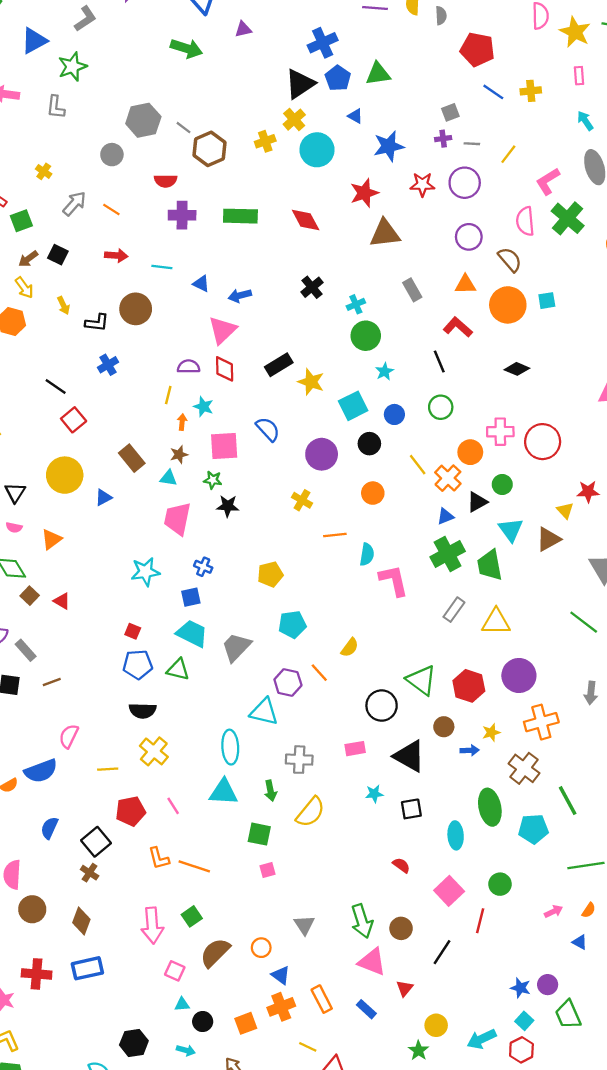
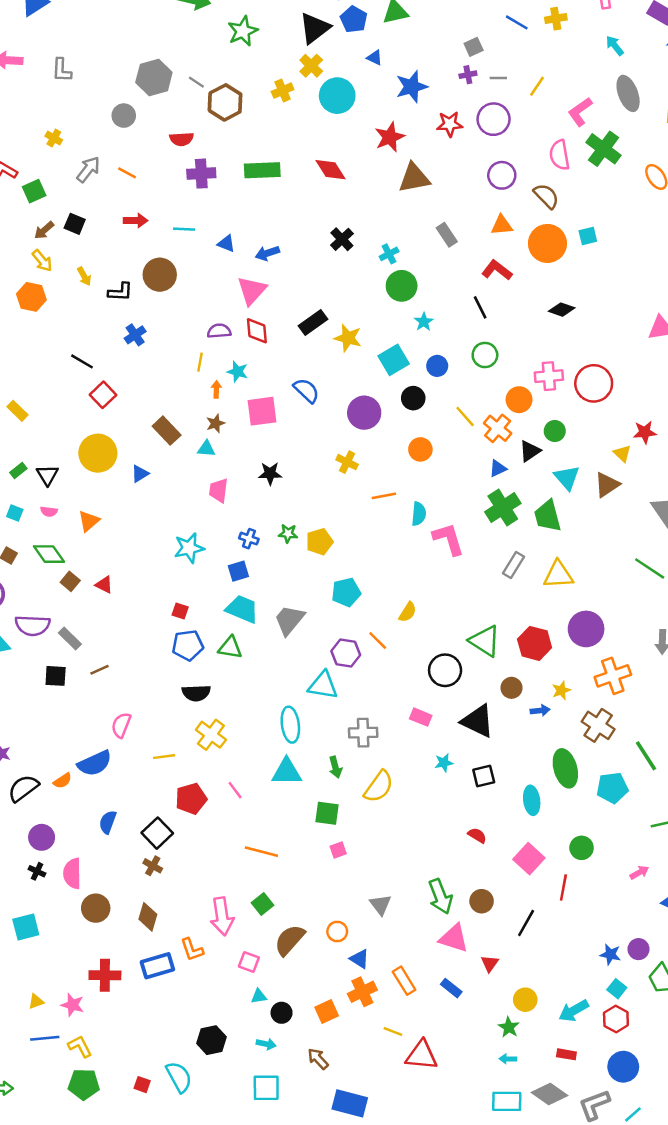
green star: (72, 67) -> (243, 31), moved
green star: (213, 480) -> (288, 534), moved
pink trapezoid: (177, 519) -> (219, 490), size x0.7
pink rectangle: (355, 749) -> (421, 717), turned 36
orange L-shape: (159, 858) -> (192, 950), moved

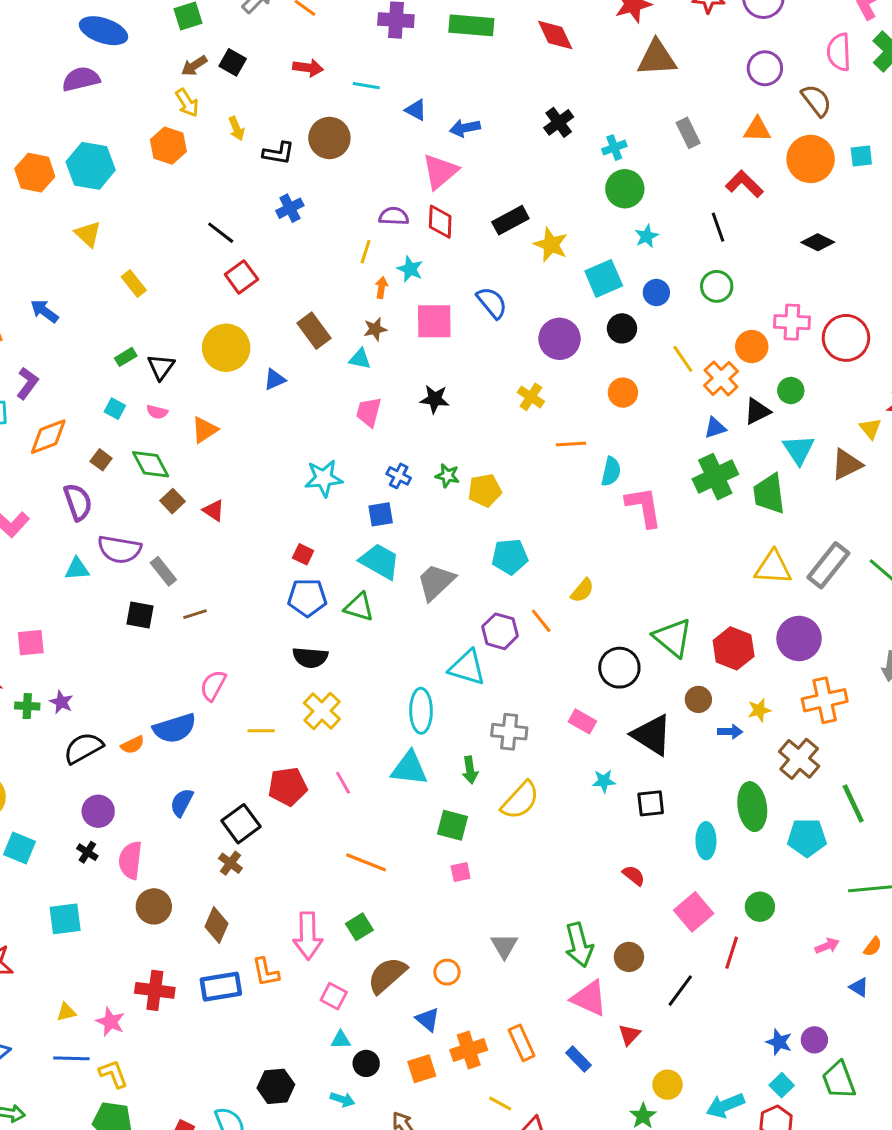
gray rectangle: (513, 565) -> (828, 565), moved, size x1.4
blue triangle: (360, 959) -> (428, 1019), moved

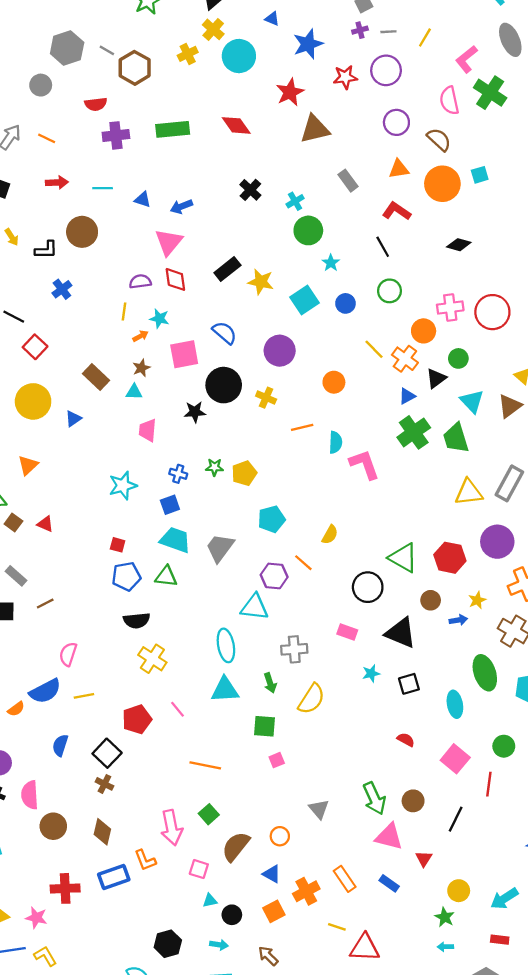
orange arrow: (381, 287) -> (141, 336), turned 63
black circle: (622, 328) -> (224, 385), moved, size x1.6
yellow line: (261, 731) -> (84, 696), moved

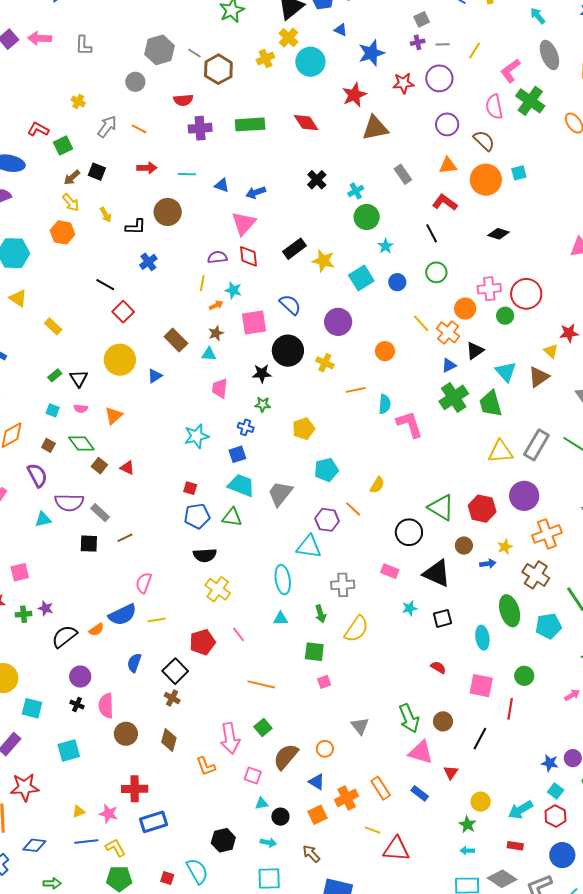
green circle: (458, 358) -> (505, 316), moved
green star: (214, 467) -> (263, 404), moved
cyan triangle: (225, 690) -> (281, 619), size x0.6
pink square: (455, 759) -> (481, 686), turned -30
blue rectangle: (114, 877) -> (153, 822), moved

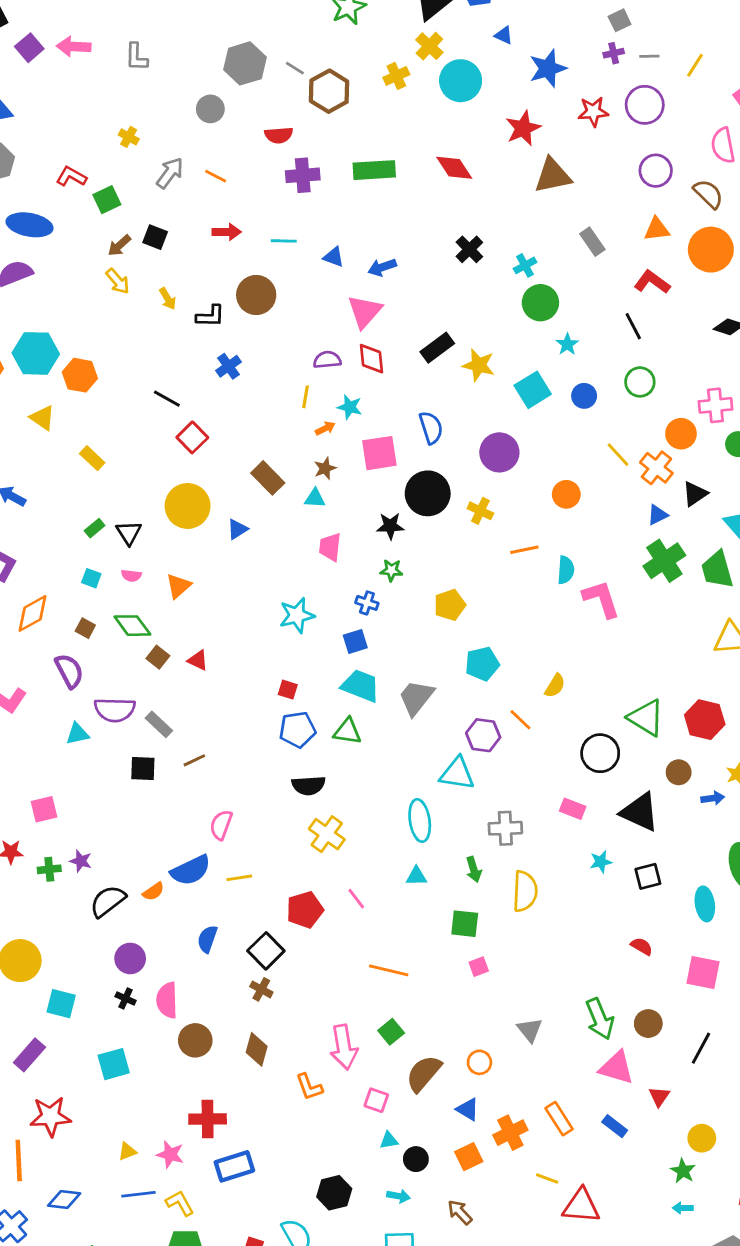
orange hexagon: (63, 232) -> (80, 375), moved
blue semicircle: (290, 305) -> (431, 428), turned 30
yellow semicircle: (356, 629) -> (525, 891), turned -32

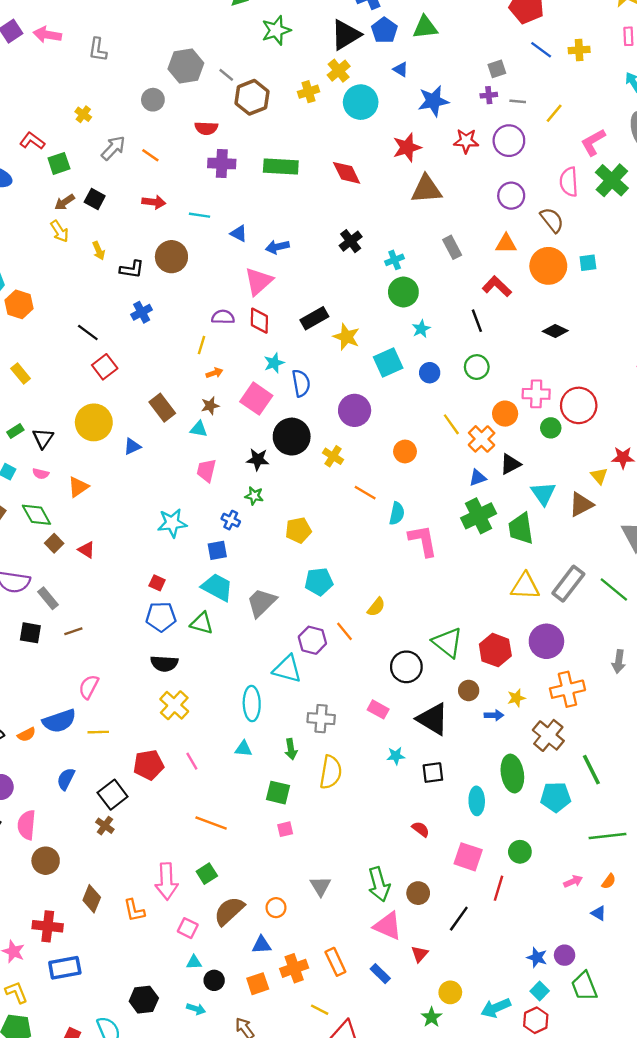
cyan star: (350, 407) -> (274, 363), moved, turned 30
pink square: (379, 453) -> (256, 399), turned 36
orange line: (524, 550) -> (365, 493), turned 35
brown diamond: (257, 1049) -> (92, 899), moved
blue triangle: (468, 1109) -> (262, 945), turned -42

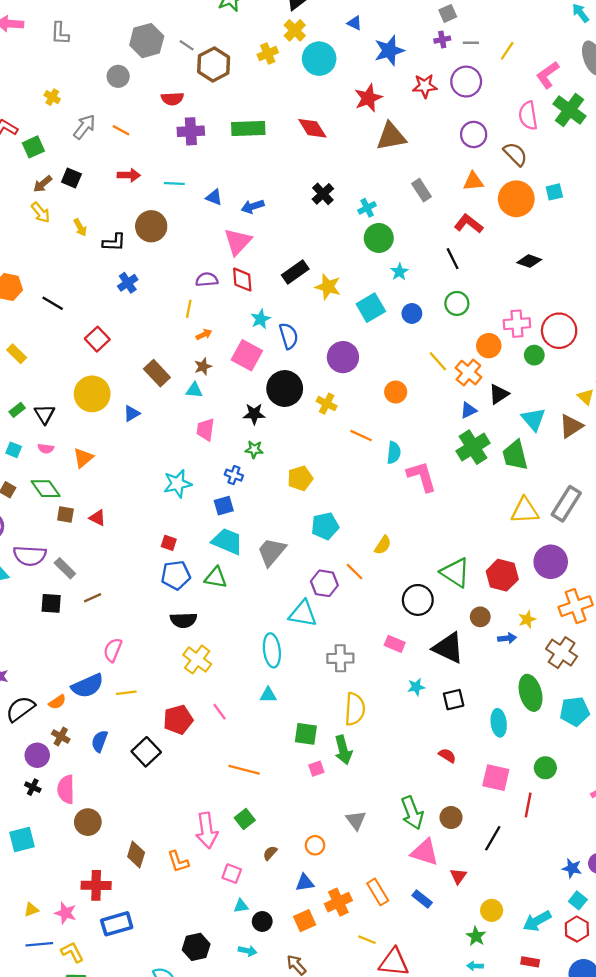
black line: (88, 332) -> (53, 303), moved
brown square: (54, 543) -> (65, 514), turned -30
green arrow: (291, 749) -> (343, 750), moved, size x1.4
brown cross: (105, 826) -> (61, 736), moved
brown semicircle: (229, 911) -> (270, 853), size x0.5

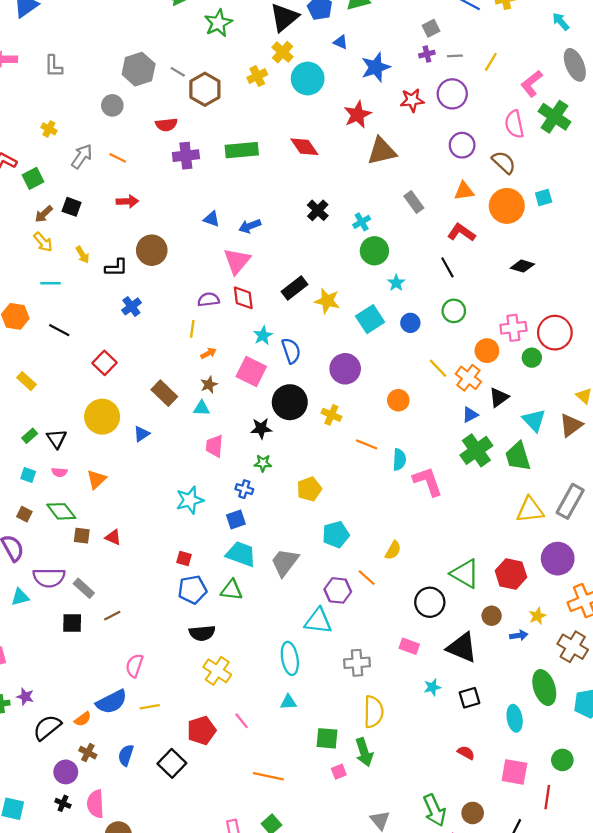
cyan line: (174, 183) -> (51, 283), moved

